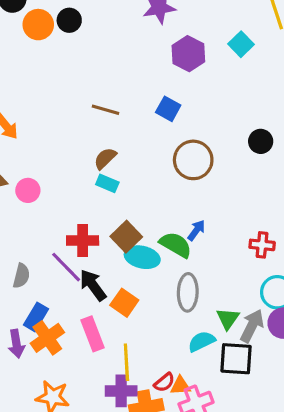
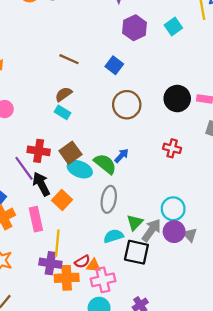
black circle: (261, 141) -> (177, 99), size x1.5
red cross: (262, 245) -> (172, 148), moved

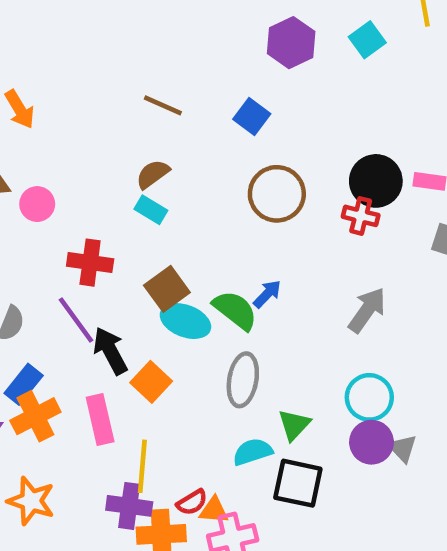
red cross: (172, 148) -> (361, 216), moved
red cross: (39, 151) -> (90, 263), moved
gray arrow: (151, 230) -> (367, 310), moved

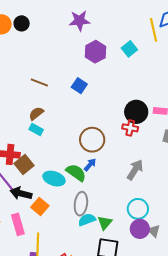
brown circle: (277, 194) -> (92, 140), moved
brown square: (167, 289) -> (24, 164), moved
black arrow: (110, 351) -> (21, 193), turned -45
cyan semicircle: (253, 452) -> (87, 220), moved

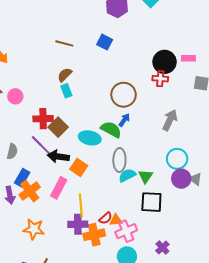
cyan rectangle: (36, 129) -> (66, 91), turned 48
pink rectangle: (18, 224) -> (59, 188), turned 50

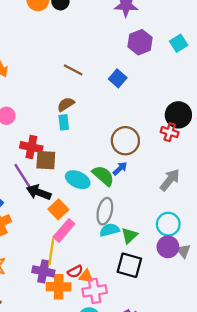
brown square: (58, 127) -> (46, 160), turned 36
pink rectangle: (59, 188) -> (64, 230), moved

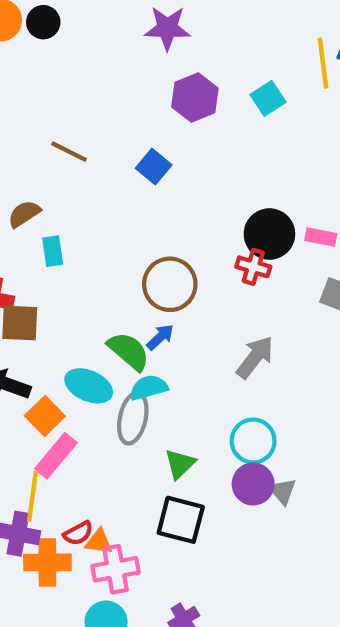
brown semicircle: (66, 104) -> (24, 214), moved
cyan ellipse: (78, 180) -> (89, 386), moved
cyan semicircle: (110, 230) -> (149, 388), moved

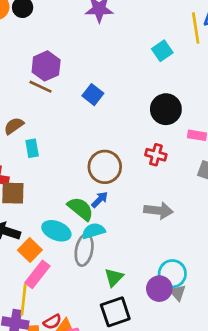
purple hexagon: (195, 98) -> (46, 66), moved
black circle: (269, 234) -> (166, 109), moved
gray arrow: (255, 357) -> (158, 210), turned 60
cyan circle: (253, 441) -> (172, 274), moved
black square: (181, 520) -> (115, 312), turned -32

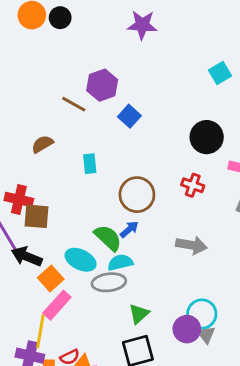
cyan square: (162, 51) -> (220, 73), moved
purple hexagon: (46, 66) -> (102, 85), moved
cyan rectangle: (32, 148) -> (90, 164), moved
gray ellipse: (84, 250) -> (109, 282), turned 68

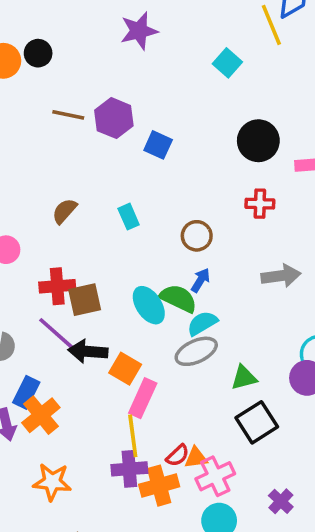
cyan square: (220, 73) -> (227, 63), moved
brown line: (74, 104) -> (68, 115), moved
brown circle: (137, 195) -> (197, 236), size x0.7
cyan ellipse: (81, 260) -> (149, 305), moved, turned 48
green triangle: (139, 314) -> (244, 378), turned 45

